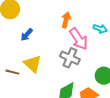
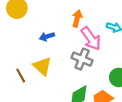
blue arrow: (27, 35) -> (47, 37), moved, turned 32
brown line: (12, 72) -> (21, 75), turned 48

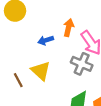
orange arrow: (77, 19) -> (69, 28), moved

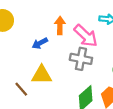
yellow triangle: (41, 71) -> (42, 75), turned -30

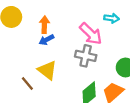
orange arrow: (60, 26) -> (44, 25), moved
yellow triangle: (42, 75) -> (47, 70), turned 36

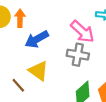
orange arrow: (44, 25) -> (20, 18), moved
blue arrow: (46, 40) -> (37, 39), size x1.5

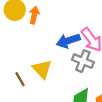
blue arrow: (37, 39) -> (68, 41), moved

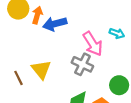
blue arrow: (68, 41) -> (55, 24), moved

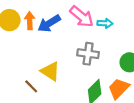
cyan arrow: (117, 33) -> (105, 23), moved
pink arrow: (93, 44) -> (82, 17), moved

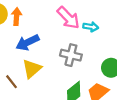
blue arrow: (49, 23) -> (27, 42), moved
yellow triangle: (50, 71) -> (32, 69), turned 40

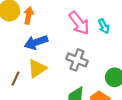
cyan arrow: (91, 27) -> (104, 26), moved, turned 48
brown line: (11, 82) -> (15, 79), turned 56

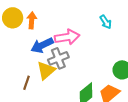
pink arrow: (79, 23) -> (67, 37), moved, turned -55
gray cross: (77, 60) -> (58, 58), moved, turned -36

